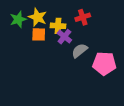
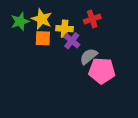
pink pentagon: (104, 64) -> (102, 71), moved

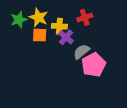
pink pentagon: (102, 71) -> (94, 65), turned -30

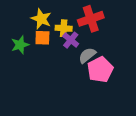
red cross: (85, 17) -> (91, 19), size x1.5
green star: (19, 20) -> (20, 45), moved

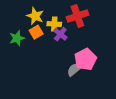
orange square: (42, 38) -> (36, 32), turned -32
gray semicircle: (87, 55) -> (74, 69), moved

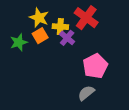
red cross: (77, 16) -> (86, 18), turned -35
gray semicircle: (74, 69) -> (86, 93), moved

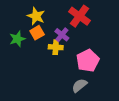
yellow cross: (60, 27) -> (56, 47), moved

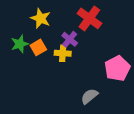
orange square: (37, 33) -> (38, 47), moved
pink pentagon: (88, 61) -> (117, 68), moved

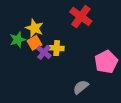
yellow star: (41, 18) -> (34, 28), moved
purple cross: (70, 39) -> (44, 52), moved

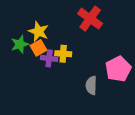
purple cross: (44, 52) -> (49, 58), turned -32
gray semicircle: (81, 87) -> (91, 85), moved, turned -49

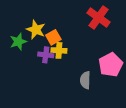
red cross: (90, 19) -> (98, 17), moved
orange square: (39, 48) -> (53, 37), moved

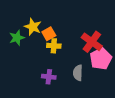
red cross: (98, 17) -> (92, 42), moved
purple cross: (46, 55) -> (49, 77), moved

